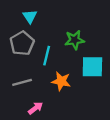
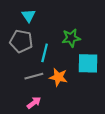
gray pentagon: (22, 43) -> (21, 41), turned -30
gray line: (22, 82) -> (34, 76), moved

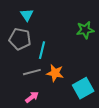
green star: (71, 38) -> (85, 30), moved
cyan square: (88, 63) -> (83, 88), moved, turned -30

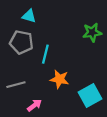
cyan triangle: (27, 15) -> (29, 16), turned -40
gray line: (32, 72) -> (16, 85), moved

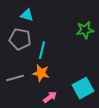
orange star: (59, 79) -> (41, 73), moved
pink arrow: (34, 105) -> (50, 97), moved

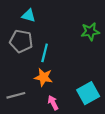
gray line: (15, 78) -> (16, 95), moved
pink arrow: (50, 97) -> (53, 103), turned -80

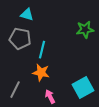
gray line: (16, 95) -> (15, 90), turned -48

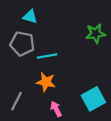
cyan line: (42, 50) -> (47, 56), turned 66

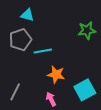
gray pentagon: (22, 44) -> (20, 40), turned -30
orange star: (46, 82) -> (56, 75), moved

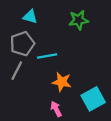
green star: (87, 30) -> (79, 20), moved
gray line: (15, 92) -> (17, 71), moved

